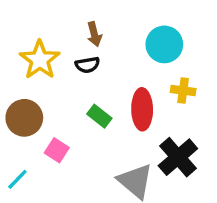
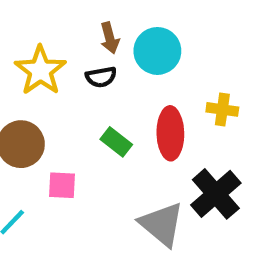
cyan circle: (164, 44) -> (157, 51), moved
pink square: (57, 150) -> (62, 185), turned -30

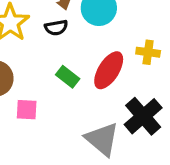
red ellipse: (170, 133) -> (109, 70), turned 33

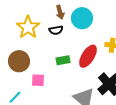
green rectangle: (68, 77) -> (63, 60), turned -48

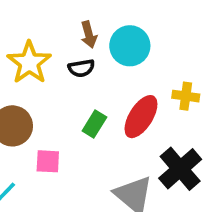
green rectangle: (63, 60) -> (94, 124), turned -48

